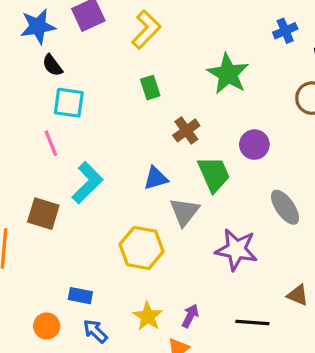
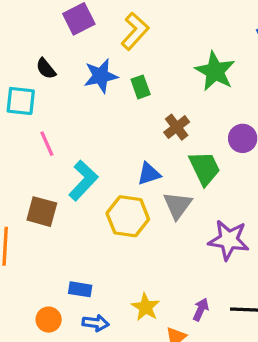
blue star: (38, 26) -> (101, 76), moved
cyan square: (69, 103) -> (21, 101), moved
yellow hexagon: (142, 248) -> (128, 216), moved
purple arrow: (190, 316) -> (201, 310), moved
blue arrow: (95, 331) -> (96, 323), turned 145

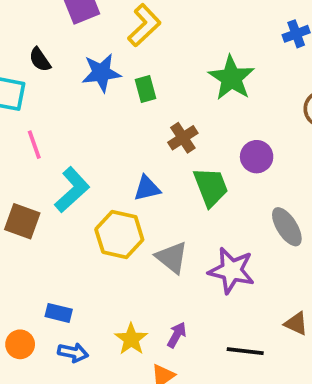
gray triangle: (177, 205) -> (172, 258), moved, turned -32
purple arrow: (201, 310) -> (177, 335), moved

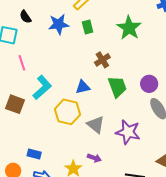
green rectangle: (146, 89) -> (88, 27), moved
purple circle: (257, 157) -> (149, 84), moved
purple arrow: (177, 335) -> (94, 158), moved, turned 80

